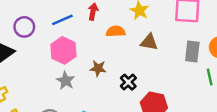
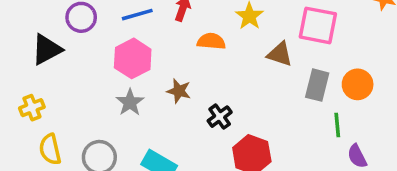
brown triangle: (149, 42) -> (280, 54), moved

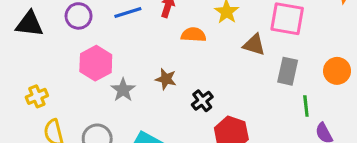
black triangle: (47, 49) -> (29, 24), moved, turned 36
pink hexagon: (133, 58) -> (96, 63), moved
orange circle: (358, 84) -> (337, 71), moved

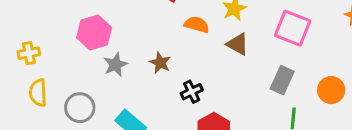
brown triangle: (254, 45) -> (238, 44), moved

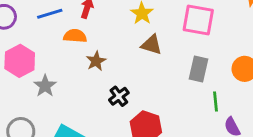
orange semicircle: (197, 25) -> (75, 36), moved
brown star: (160, 63) -> (96, 61), moved, turned 30

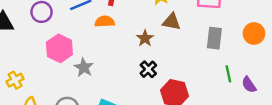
brown star: (96, 61) -> (145, 38), moved
green line: (216, 102) -> (228, 74), moved

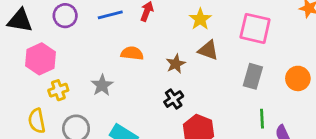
orange semicircle: (105, 22) -> (132, 53), moved
pink hexagon: (59, 48) -> (41, 59), moved
yellow cross: (15, 80) -> (58, 90), moved

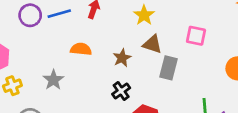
purple circle: (65, 16) -> (30, 15), moved
pink square: (255, 28) -> (196, 36), moved, size x0.7
gray rectangle: (253, 76) -> (169, 68), moved

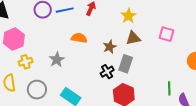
brown triangle: (152, 44) -> (133, 38), turned -35
gray rectangle: (169, 68) -> (126, 64), moved

